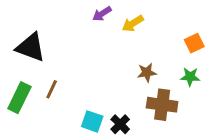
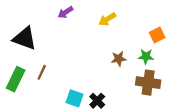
purple arrow: (102, 14) -> (65, 12), moved
green star: (190, 77) -> (146, 56), moved
brown cross: (162, 105) -> (148, 83), moved

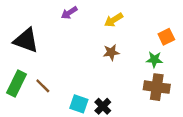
brown star: (119, 59) -> (111, 52), moved
brown line: (42, 72) -> (43, 86), moved, turned -70

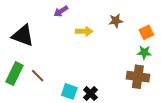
yellow arrow: (114, 20) -> (84, 31), moved, turned -147
brown star: (111, 52) -> (116, 21), moved
green star: (154, 60) -> (144, 52), moved

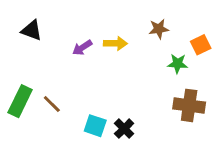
purple arrow: (61, 11) -> (82, 48), moved
black triangle: (23, 36) -> (32, 30), moved, size x0.7
green star: (144, 52) -> (178, 64), moved

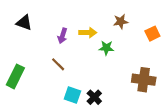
purple arrow: (82, 48) -> (63, 36), turned -40
green star: (178, 64) -> (106, 48), moved
brown line: (52, 104) -> (58, 64), moved

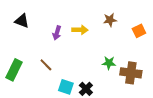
green star: (106, 48) -> (109, 63), moved
brown line: (58, 64) -> (46, 65), moved

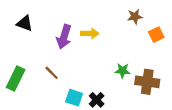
brown star: (110, 20) -> (135, 17), moved
purple arrow: (57, 33) -> (64, 37), size x1.5

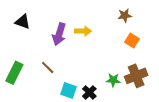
orange square: (156, 35) -> (132, 40), moved, turned -32
green star: (122, 71) -> (113, 80), moved
brown cross: (147, 82) -> (136, 76), turned -30

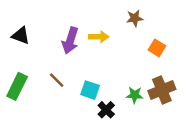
brown star: (125, 15) -> (135, 18), moved
black triangle: (23, 22) -> (21, 36), moved
cyan square: (68, 90) -> (90, 90), moved

